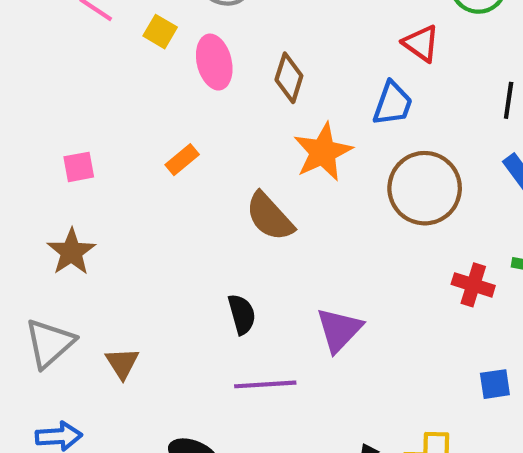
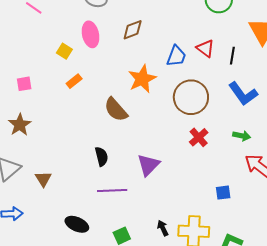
yellow square: (160, 32) -> (64, 51), moved
red triangle: (421, 43) -> (205, 48), moved
brown diamond: (289, 78) -> (133, 30), moved, turned 50
red cross: (473, 285) -> (199, 137), moved, turned 30

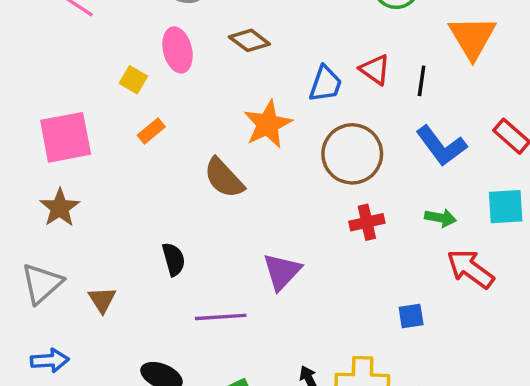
brown diamond: (133, 30) -> (249, 40), turned 60
pink square: (24, 84) -> (66, 137), size x2.0
red cross: (199, 137) -> (367, 222), turned 30
black semicircle: (101, 156) -> (174, 259), moved

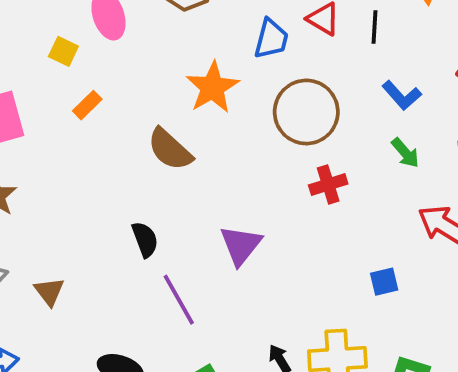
blue L-shape: (441, 146) -> (402, 95), size x0.7
green arrow: (441, 218) -> (405, 153), moved, turned 44
black semicircle: (174, 259) -> (145, 239), moved
purple line: (221, 317) -> (179, 300), turned 69

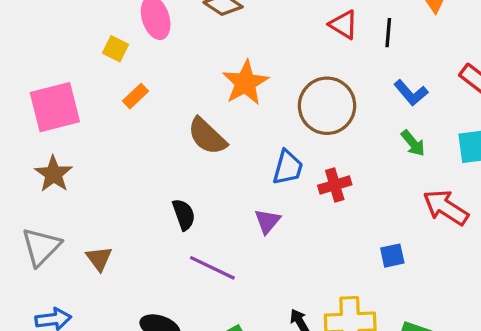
blue trapezoid: (271, 39) -> (288, 167), moved
red cross: (328, 184) -> (335, 185), moved
purple triangle: (241, 245) -> (267, 221), size x0.7
purple line: (179, 300) -> (212, 268), turned -36

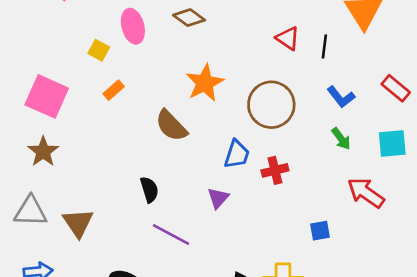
pink square: (55, 107) -> (47, 96), turned 36
gray triangle: (41, 247) -> (31, 211), turned 45
brown triangle: (99, 259) -> (78, 223), size x1.4

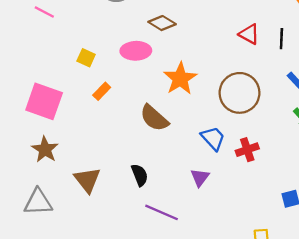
pink ellipse: (133, 26) -> (136, 51), moved, turned -72
blue trapezoid: (237, 154) -> (213, 138), turned -56
brown triangle: (78, 223) -> (87, 180), moved

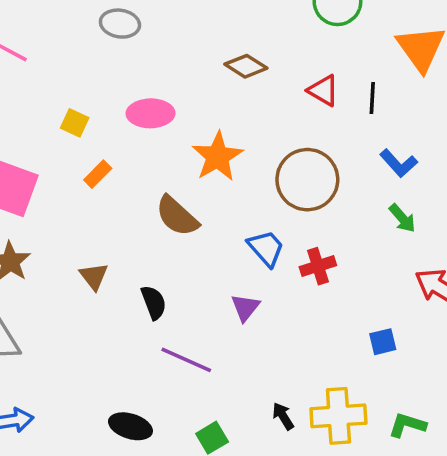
brown diamond: (162, 23) -> (246, 66), moved
brown triangle: (87, 180) -> (94, 276), moved, size x0.7

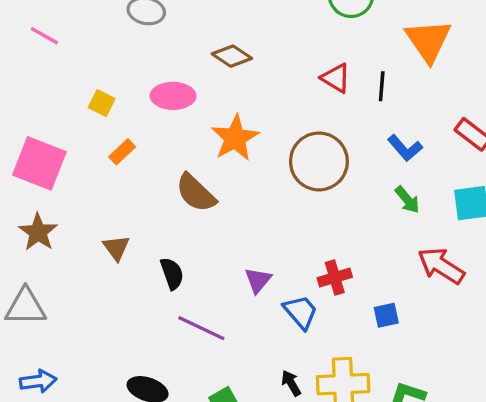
brown diamond: (246, 66) -> (232, 56), moved
blue trapezoid: (266, 248) -> (301, 312), moved
red cross: (318, 266) -> (335, 277), moved

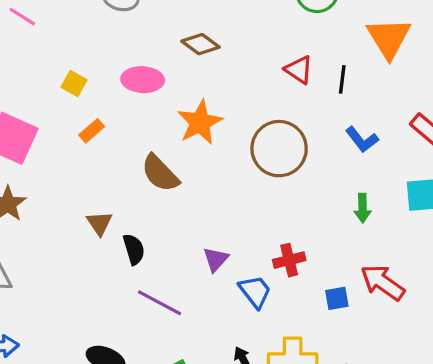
green arrow: (407, 200) -> (363, 208), moved, turned 36
brown triangle: (116, 248) -> (99, 223), moved
red arrow: (441, 266) -> (383, 283), moved

